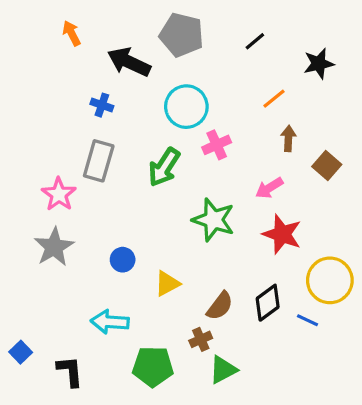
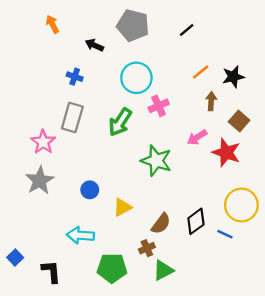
black arrow: (129, 62) -> (94, 45), size x0.6
black star: (319, 64) -> (233, 77), moved
red star: (282, 234) -> (226, 152), moved

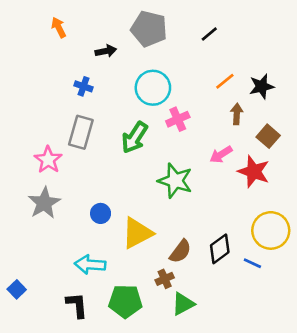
black arrow: (94, 45) -> (106, 51), turned 144
yellow triangle: (122, 207) -> (137, 233), size x1.5
black L-shape: (51, 271) -> (77, 305), moved

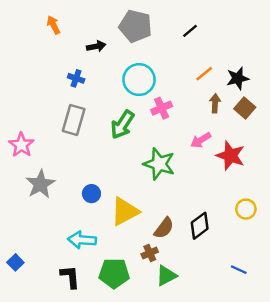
brown square: (268, 136) -> (245, 108), moved
pink star: (48, 160) -> (21, 145), moved
yellow circle: (271, 230) -> (246, 209), size x0.6
blue line: (252, 263) -> (239, 270), moved

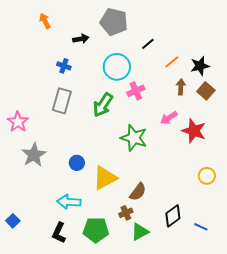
black line: (190, 31) -> (148, 44), moved
black diamond: (200, 226) -> (173, 216), moved
black L-shape: (70, 277) -> (59, 233), turned -150

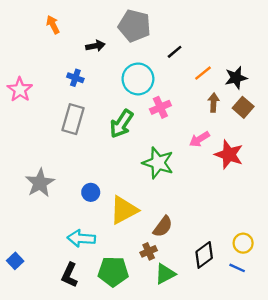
pink star: (18, 122) -> (20, 90), moved
yellow circle: (207, 176) -> (243, 243), moved

